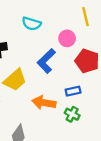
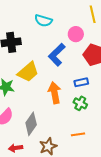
orange arrow: (44, 103) -> (55, 93), turned 70

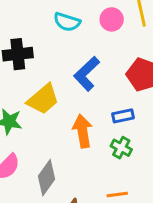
pink circle: (76, 34) -> (112, 19), moved

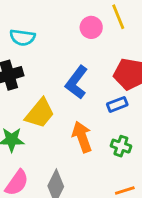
cyan semicircle: (67, 22) -> (22, 37), moved
blue rectangle: (123, 116) -> (117, 104), moved

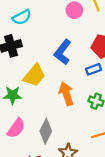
cyan semicircle: (22, 37) -> (22, 17), turned -36

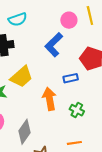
blue L-shape: (63, 52) -> (54, 45), moved
blue rectangle: (94, 69) -> (71, 78), moved

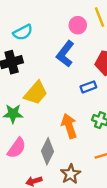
orange arrow: (49, 99) -> (69, 126), moved

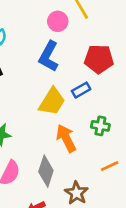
yellow trapezoid: (36, 93) -> (52, 102), moved

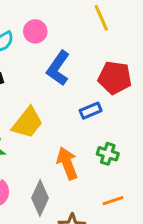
pink circle: (58, 21) -> (35, 31), moved
yellow trapezoid: (52, 102) -> (27, 123), moved

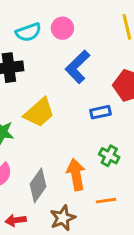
orange arrow: (67, 163) -> (76, 175), moved

